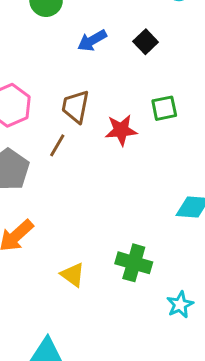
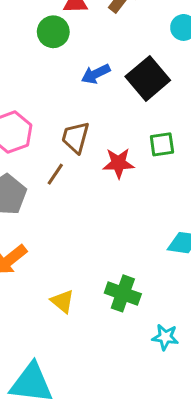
black square: (146, 42) -> (148, 78), size x1.8
cyan star: (180, 305) -> (165, 337), turned 30

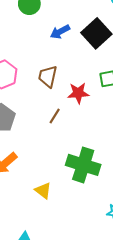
brown line: (55, 174) -> (55, 116), moved
green cross: (123, 293) -> (83, 165), moved, size x1.4

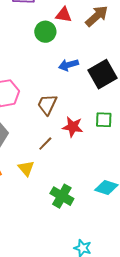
green cross: (83, 165) -> (62, 196), size x0.7
yellow triangle: (43, 191) -> (26, 168), moved

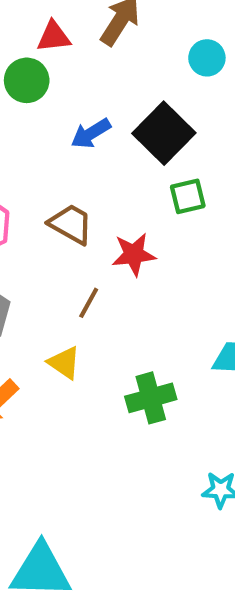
brown trapezoid: (47, 104) -> (71, 224), turned 110
green square: (104, 120) -> (188, 196), moved
green cross: (62, 196) -> (151, 398), turned -30

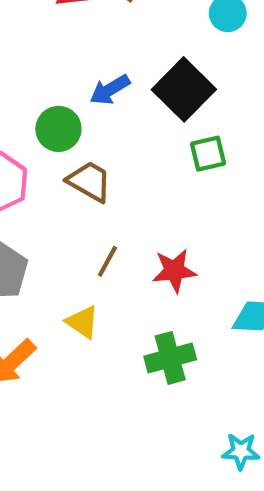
green circle: (27, 80) -> (58, 129), moved
red star: (134, 254) -> (174, 271), moved

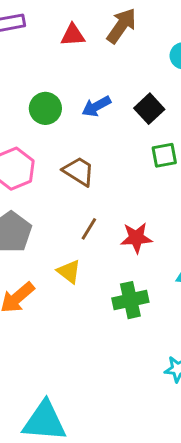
black square: (184, 89) -> (149, 109), size x0.7
green circle: (58, 129) -> (45, 108), moved

